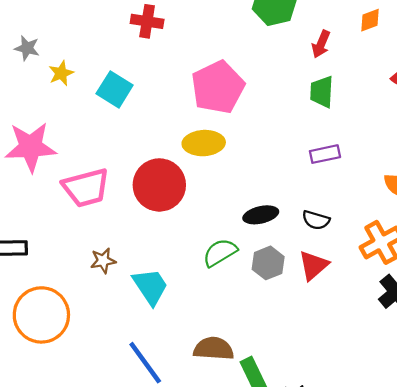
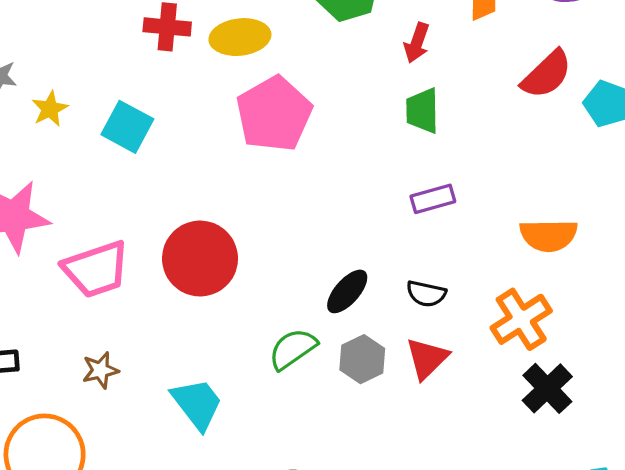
yellow ellipse: (204, 143) -> (240, 37), moved
black ellipse: (261, 215) -> (347, 291), turned -32
brown star: (103, 261) -> (100, 370), moved

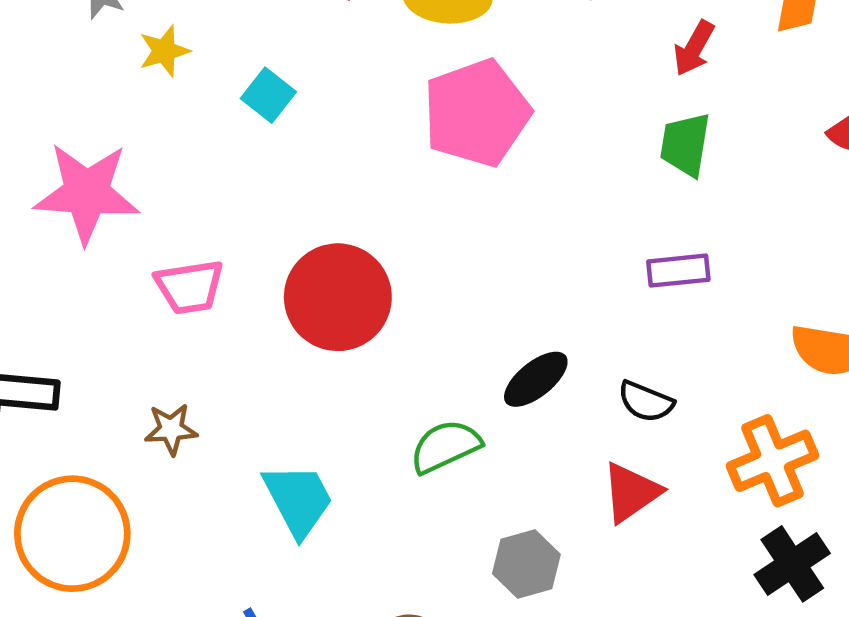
cyan square: (127, 127) -> (268, 95), size x0.7
pink trapezoid: (96, 269) -> (190, 287), size x0.7
gray hexagon: (362, 359) -> (526, 564), moved

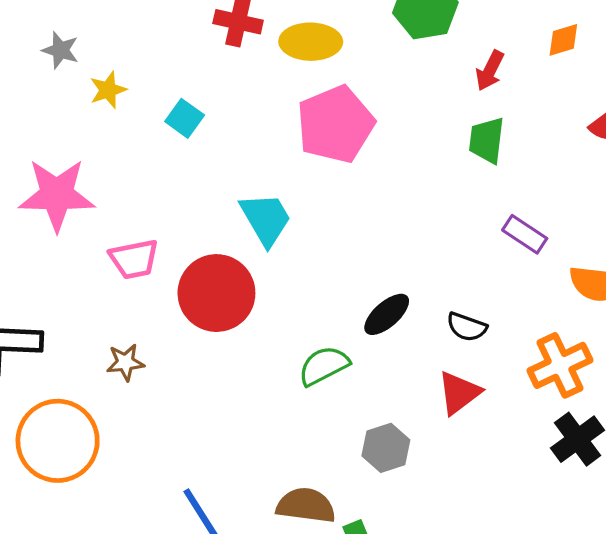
purple rectangle: (678, 271) -> (525, 234), moved, turned 42
red circle: (338, 297) -> (216, 293), moved
cyan trapezoid: (298, 500) -> (266, 219), moved

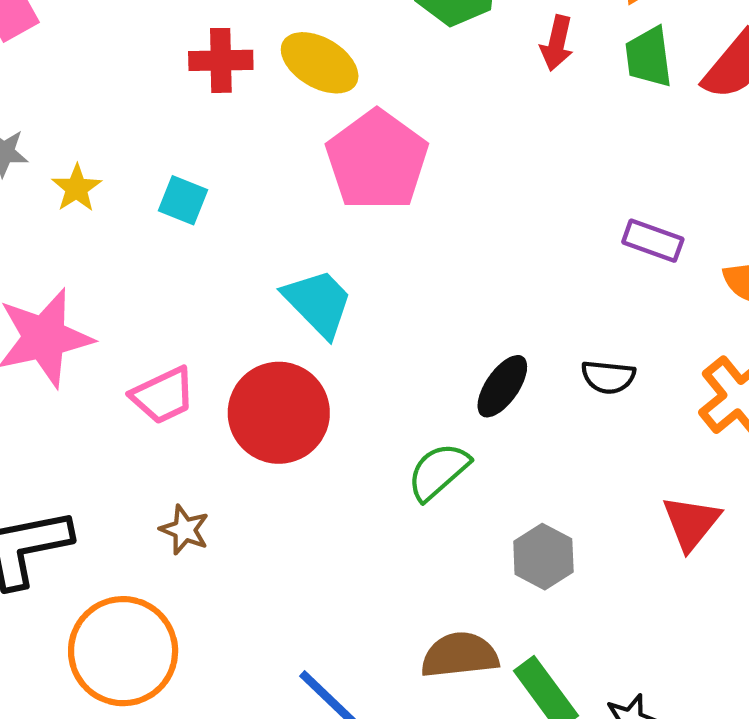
yellow ellipse: (311, 42) -> (320, 63), turned 44
green trapezoid: (487, 140) -> (649, 57), moved
brown star: (125, 362) -> (185, 530), turned -30
red triangle: (459, 393) -> (691, 523), moved

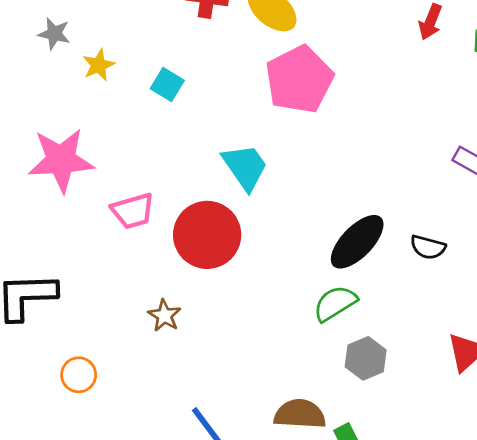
black ellipse: (502, 386) -> (357, 242), size x1.4
green semicircle: (438, 472) -> (335, 303), moved
brown star: (185, 530) -> (164, 316), moved
orange circle: (123, 651) -> (79, 375), size x0.5

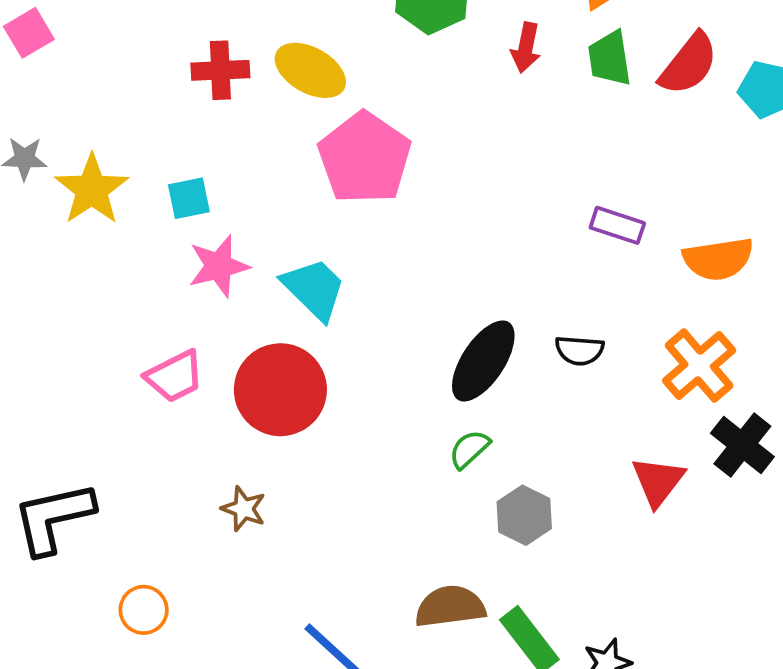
yellow star: (99, 65) -> (92, 189), size x1.6
cyan square: (167, 85) -> (189, 198), turned -32
pink star: (61, 160) -> (219, 266), moved, size x0.7
green semicircle: (335, 303) -> (469, 449), size x0.7

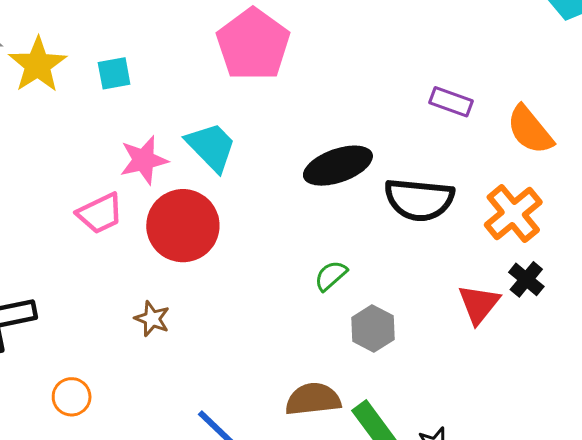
orange semicircle: (718, 259) -> (530, 130), turned 58
pink star: (219, 266) -> (144, 160), moved
black semicircle: (579, 350) -> (419, 200), size x1.8
black ellipse: (483, 361) -> (338, 166), moved, turned 36
black cross: (742, 445) -> (526, 279), moved, size x0.7

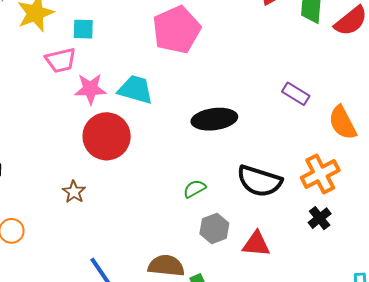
cyan trapezoid: (211, 147) -> (135, 90), turned -42
black semicircle: (419, 200) -> (259, 181), moved
pink trapezoid: (100, 213) -> (61, 60), moved
red triangle: (479, 304) -> (256, 244), moved, turned 44

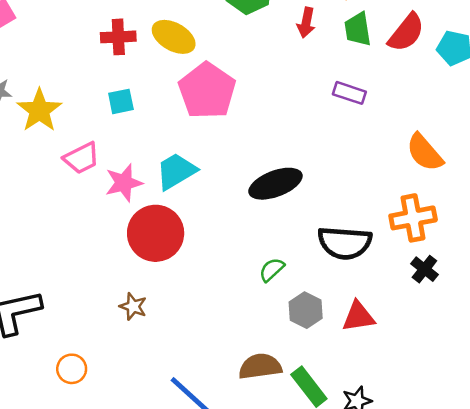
cyan square: (83, 29) -> (121, 101), moved
cyan trapezoid: (135, 90) -> (176, 171), turned -33
purple rectangle: (296, 94) -> (349, 93), moved
orange cross: (320, 174) -> (413, 218), turned 30

